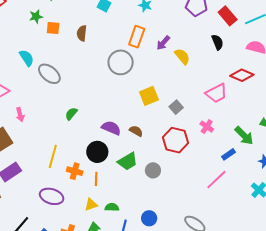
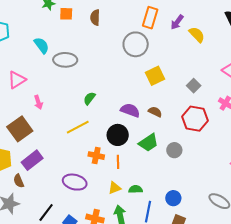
gray ellipse: (49, 74) -> (65, 60), turned -35
yellow square: (149, 96) -> (155, 76), moved
yellow line: (53, 156) -> (78, 127), moved, turned 50

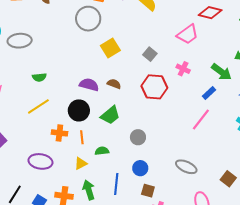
green semicircle: (89, 98) -> (39, 77), moved, turned -128
gray circle: (174, 150) -> (138, 137), moved
green semicircle: (136, 189) -> (102, 151), moved

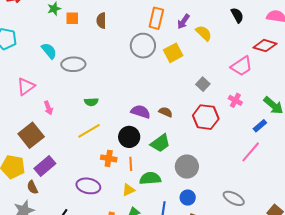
yellow square: (110, 48) -> (173, 53), moved
gray circle: (138, 137) -> (187, 167), size x1.5
green semicircle: (102, 151) -> (150, 178), size x1.5

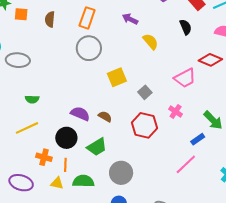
orange rectangle: (156, 18) -> (87, 18), moved
purple arrow: (183, 22) -> (130, 19), moved, turned 77
yellow square: (173, 53) -> (117, 77), moved
yellow triangle: (128, 190) -> (57, 183), moved, turned 32

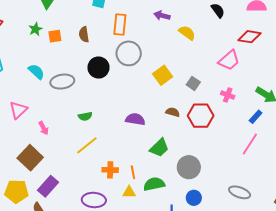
brown semicircle: (105, 116) -> (173, 112), moved
black circle: (66, 138) -> (99, 68), moved

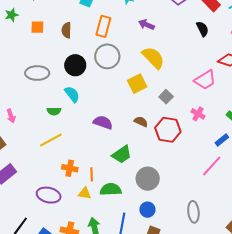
green star: (35, 29) -> (12, 15), moved
yellow semicircle: (187, 33) -> (153, 58), moved, size x1.4
cyan semicircle: (36, 72) -> (72, 94), moved
gray ellipse: (240, 192) -> (193, 212), turned 55

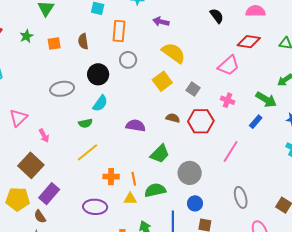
gray circle: (107, 56) -> (128, 60), size x0.7
cyan semicircle: (72, 94) -> (100, 103), turned 84
pink line: (212, 166) -> (231, 151), moved

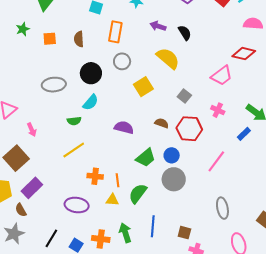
black semicircle: (217, 16) -> (185, 33), moved
yellow square: (162, 81) -> (143, 87), moved
green semicircle: (155, 190) -> (138, 194), turned -45
blue circle: (195, 203) -> (172, 155), moved

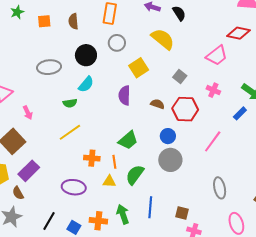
purple semicircle: (124, 127) -> (124, 95), moved, turned -102
green trapezoid: (146, 158) -> (128, 140), moved

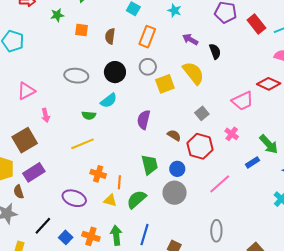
yellow square: (139, 68) -> (165, 84), moved
green trapezoid: (128, 140) -> (150, 165), moved, turned -75

